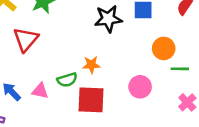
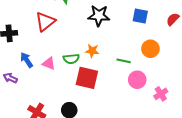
black star: (108, 19) -> (99, 16), moved
green line: (180, 69) -> (124, 61), moved
pink circle: (140, 87) -> (137, 80), moved

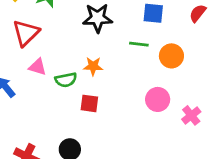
green line: (124, 61) -> (139, 44), moved
pink triangle: (49, 63) -> (38, 67), moved
red square: (87, 78) -> (89, 103), size x0.6

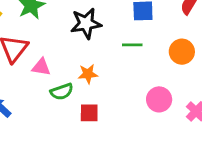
orange circle: (171, 56) -> (182, 52), moved
pink triangle: (38, 67) -> (41, 67), moved

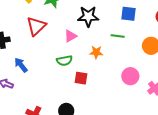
pink triangle: (41, 67) -> (70, 36), moved, turned -48
orange star: (88, 74) -> (96, 52), moved

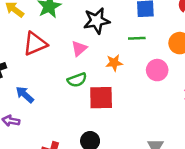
red triangle: (36, 26) -> (35, 44), turned 30
pink circle: (130, 76) -> (157, 70), moved
red square: (81, 78) -> (101, 98), size x1.5

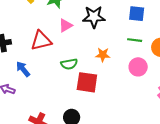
green line: (137, 38) -> (135, 40), moved
red triangle: (35, 44) -> (41, 41), moved
pink triangle: (79, 48) -> (66, 25), moved

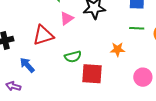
orange star: (103, 55) -> (117, 49), moved
pink circle: (138, 67) -> (143, 77), moved

